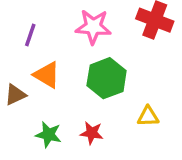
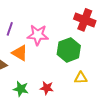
pink star: (93, 27) -> (38, 35), moved
green hexagon: (107, 78) -> (69, 50), moved

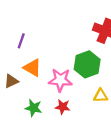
pink star: (38, 35) -> (60, 80), moved

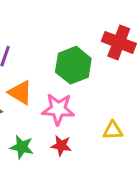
green hexagon: (87, 64) -> (73, 65), moved

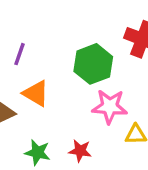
pink star: (58, 109) -> (110, 107), moved

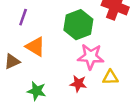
red star: (80, 151) -> (78, 84), moved

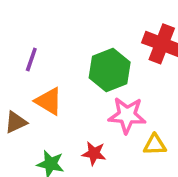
red star: (78, 84) -> (94, 153), moved

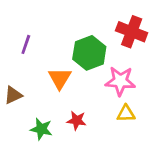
orange triangle: (49, 101) -> (60, 78), moved, turned 30
pink star: (127, 115) -> (120, 81), moved

